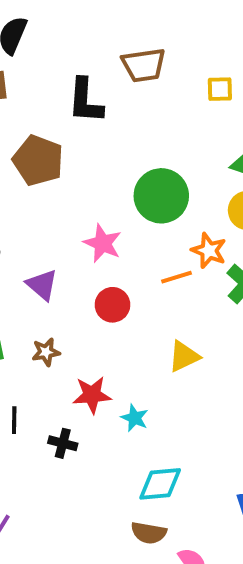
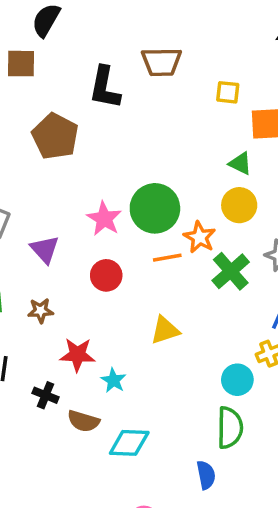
green circle: (161, 196) -> (155, 208), moved
brown semicircle: (149, 533) -> (83, 421), moved

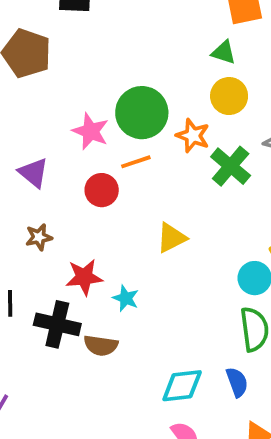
orange line: (167, 258) -> (136, 162), moved
black cross: (46, 395) -> (57, 324), size x1.6
cyan diamond: (129, 443) -> (182, 386), moved

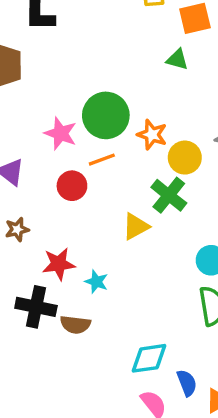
yellow circle: (229, 96) -> (185, 158), moved
green cross: (231, 166) -> (169, 195), moved
blue semicircle: (237, 382) -> (187, 383), moved

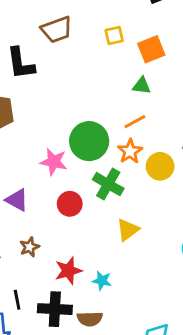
orange star: (152, 135) -> (130, 151), turned 30
orange line: (102, 160) -> (135, 122), moved
green cross: (169, 195) -> (108, 184), moved

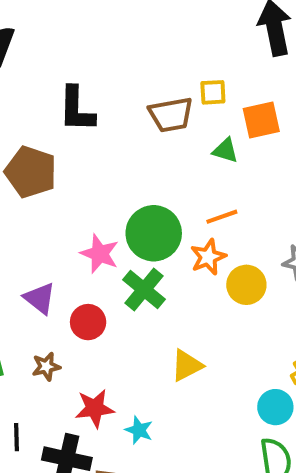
brown trapezoid: (57, 30) -> (171, 115), moved
green triangle: (142, 86) -> (225, 150), moved
green cross: (108, 184) -> (144, 290), moved
red circle: (70, 204) -> (88, 322), moved

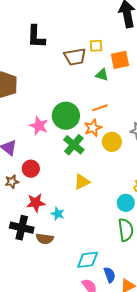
black L-shape: (77, 109) -> (36, 37), moved
green cross: (144, 290) -> (74, 145), moved
red circle: (88, 322) -> (31, 169), moved

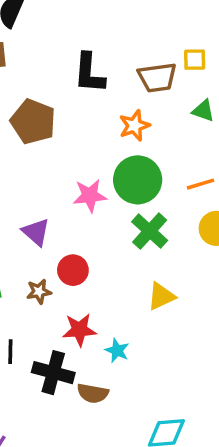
black L-shape: (36, 37) -> (89, 73), moved
orange line: (100, 108) -> (200, 184), moved
pink star: (39, 126) -> (90, 196), turned -30
orange star: (93, 128) -> (134, 126), moved

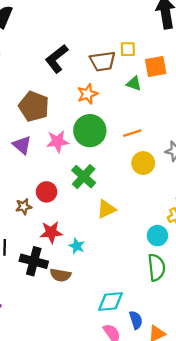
black L-shape: (89, 73) -> (57, 59), turned 48
brown pentagon: (33, 122) -> (34, 106), moved
green cross: (150, 231) -> (84, 177), moved
purple triangle: (36, 232) -> (22, 145), moved

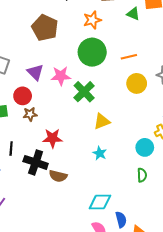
pink star: (58, 141) -> (61, 76), moved
purple triangle: (22, 145) -> (35, 72), moved
red circle: (47, 192) -> (23, 96), moved
cyan star: (77, 246) -> (100, 153), moved
green semicircle: (156, 267) -> (142, 175), size x0.6

